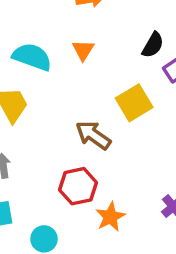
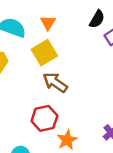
yellow square: (134, 103) -> (44, 53), moved

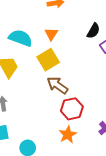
red hexagon: (44, 118) -> (72, 109), moved

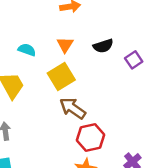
black semicircle: (93, 31) -> (103, 46), moved, turned 42
cyan semicircle: (20, 38) -> (27, 50), size x0.6

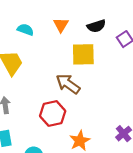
yellow square: (61, 76) -> (83, 54), moved, turned 30
red hexagon: (90, 137) -> (53, 113), moved

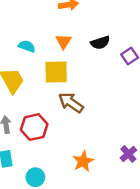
yellow square: (83, 54) -> (56, 72), moved
red hexagon: (53, 113) -> (34, 127), moved

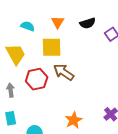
red hexagon: (34, 127) -> (37, 79), moved

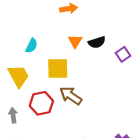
orange triangle: (58, 22) -> (75, 41), moved
cyan semicircle: (28, 26) -> (32, 46), turned 96

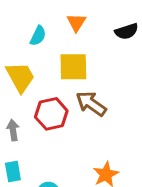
orange triangle: (75, 41) -> (76, 22), moved

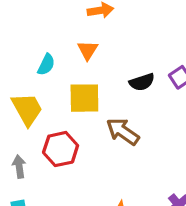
black semicircle: (127, 31) -> (142, 82), moved
brown arrow: (91, 104) -> (123, 132), moved

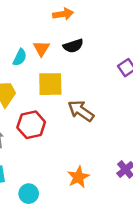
orange triangle: (88, 50) -> (41, 48), moved
black semicircle: (142, 82) -> (73, 46), moved

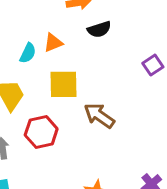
black semicircle: (73, 46) -> (99, 29), moved
orange triangle: (41, 48) -> (53, 43), turned 36

